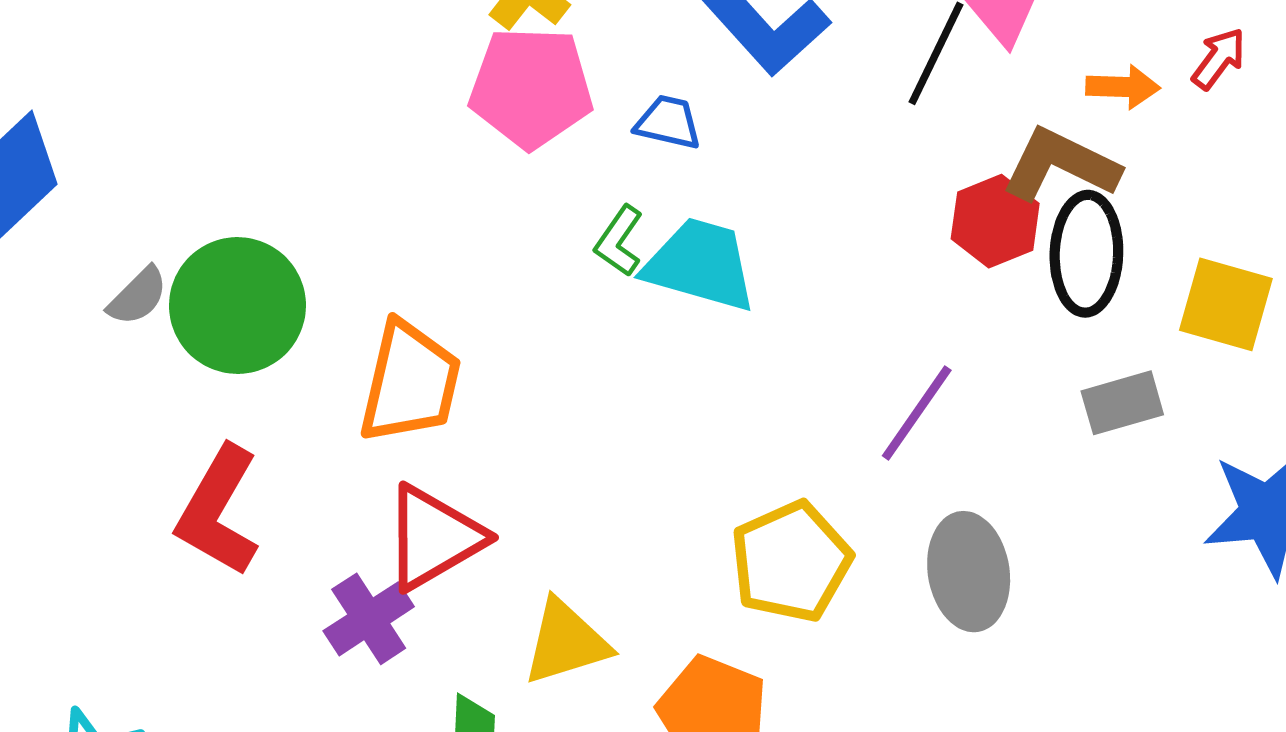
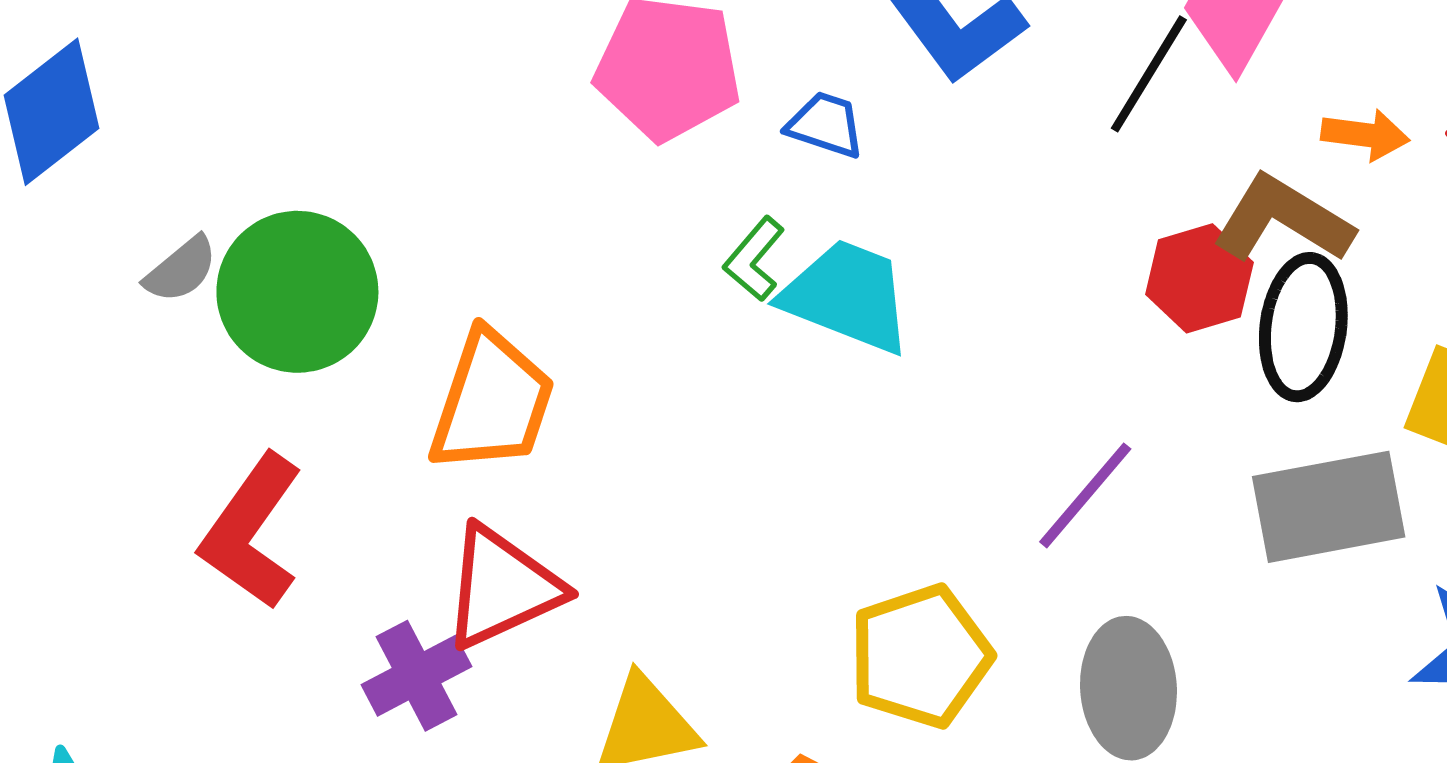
gray rectangle: (1122, 403) -> (1329, 507), size x1.6

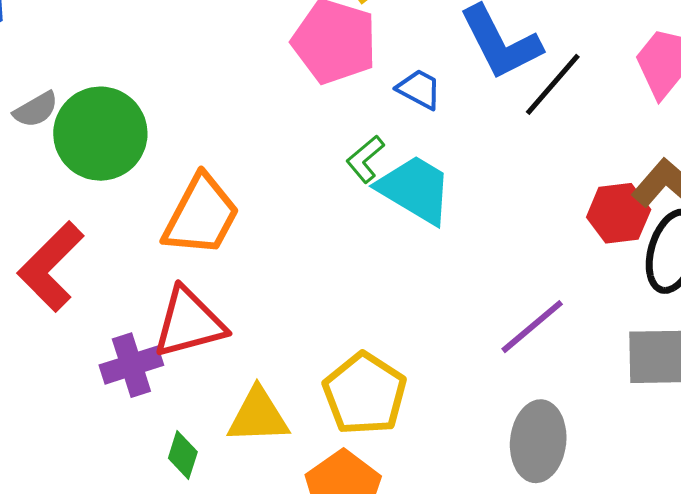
black line: (1149, 74) -> (553, 84), moved
yellow pentagon: (920, 656) -> (365, 394), moved, turned -30

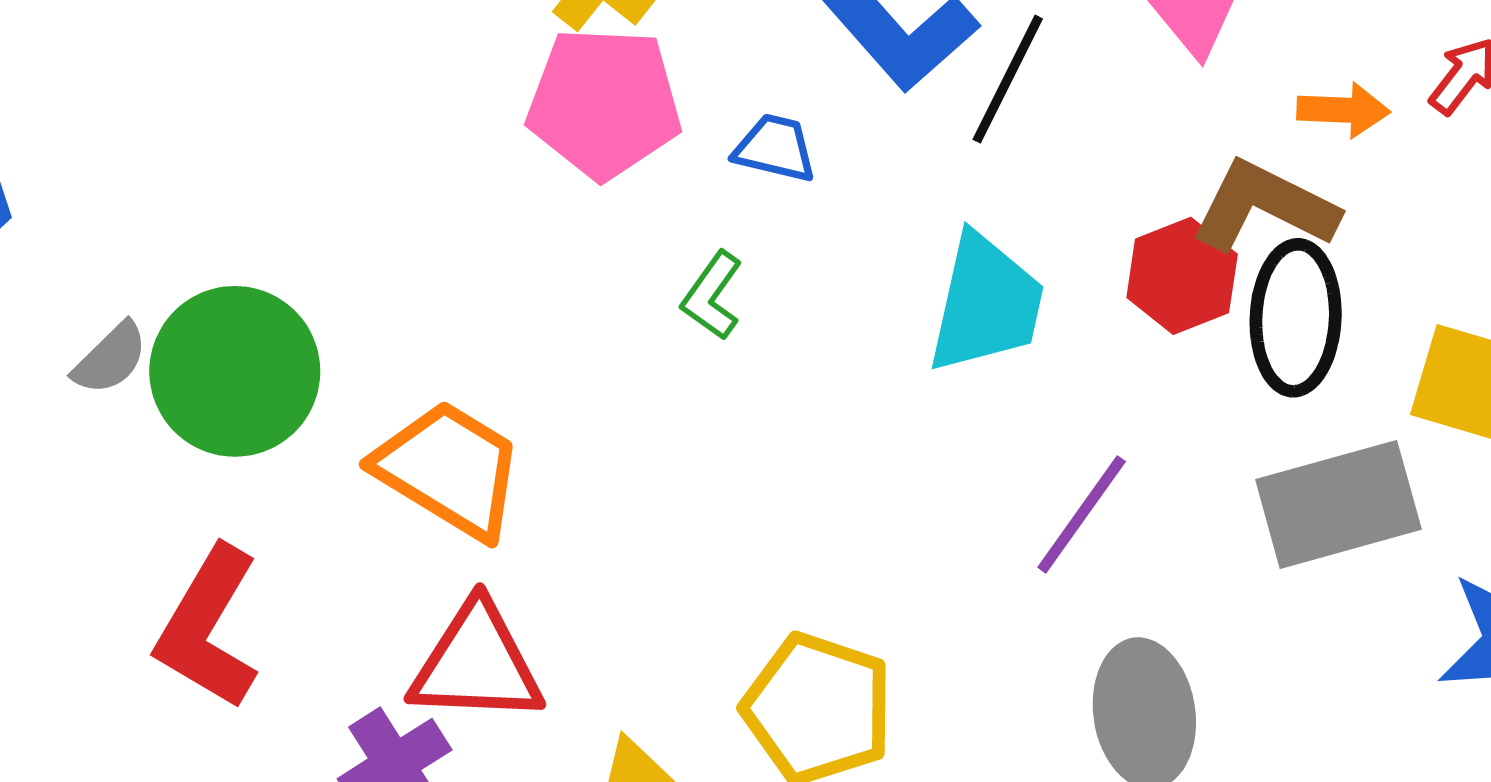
cyan trapezoid: (415, 189) -> (986, 304), moved, turned 86
orange trapezoid: (201, 215) -> (449, 470), turned -72
red triangle: (189, 323) -> (477, 664), turned 32

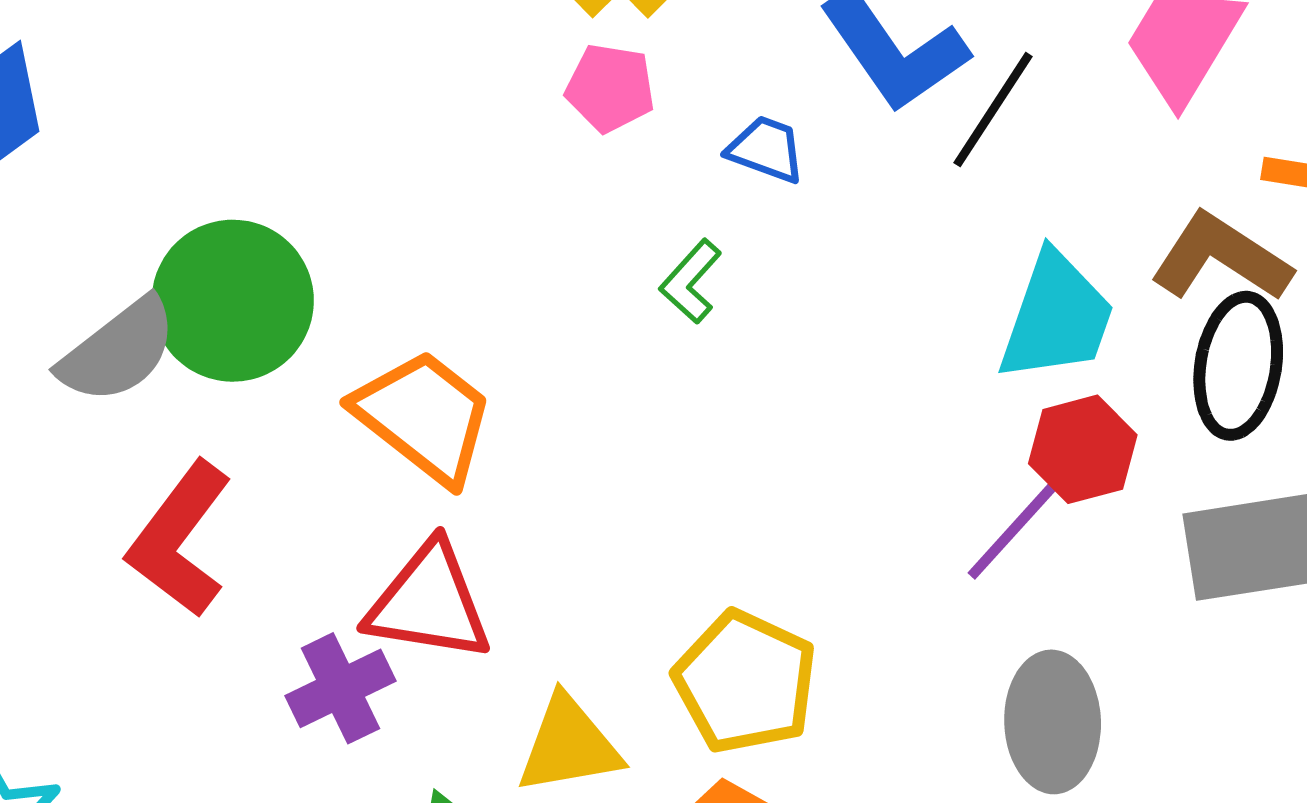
pink pentagon: (604, 103) -> (610, 88), size x0.6
red hexagon: (1182, 276) -> (1083, 449), moved
cyan trapezoid: (986, 304) -> (1057, 317), moved
gray semicircle: (110, 358) -> (118, 351), moved, size x1.6

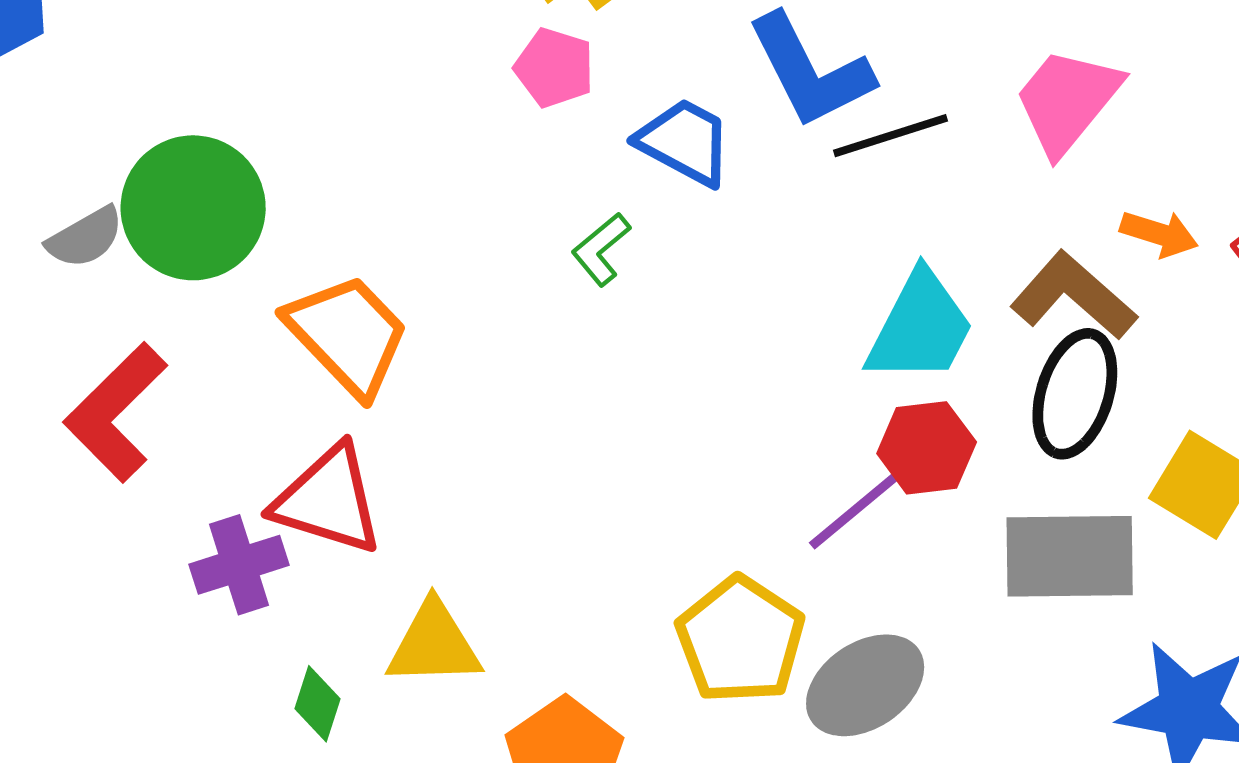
black line: (993, 110) -> (890, 136), turned 31
blue trapezoid: (766, 149) -> (685, 142), size x1.4
gray semicircle: (118, 351) -> (85, 238), size x0.7
yellow pentagon: (745, 682) -> (740, 640), moved
gray ellipse: (1053, 722) -> (865, 685), turned 50

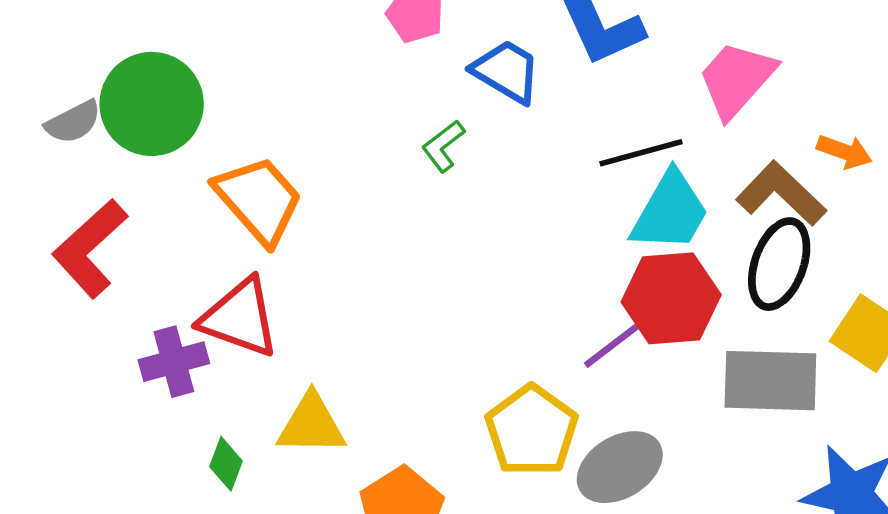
pink trapezoid: (1067, 101) -> (737, 79), moved
black line: (890, 136) -> (641, 153), moved
red hexagon: (927, 448) -> (671, 298), size x1.4

